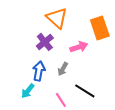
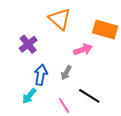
orange rectangle: (100, 28) -> (105, 29), turned -55
purple cross: (45, 42) -> (28, 44), moved

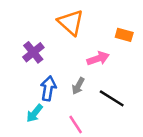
orange rectangle: (105, 29) -> (124, 35), size x0.6
black line: (89, 96) -> (112, 98), moved

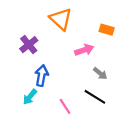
gray arrow: (78, 86) -> (100, 73), moved, turned -80
black line: (112, 98) -> (95, 97), moved

